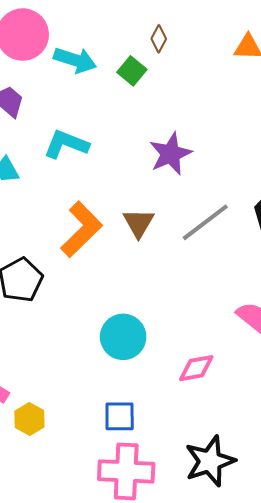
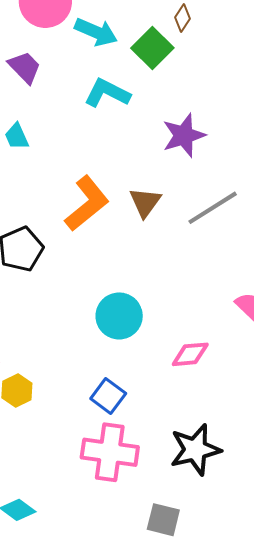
green square: (132, 71) -> (152, 48), size x1.4
cyan L-shape: (66, 144) -> (107, 93), moved
blue square: (120, 416) -> (108, 396), turned 32

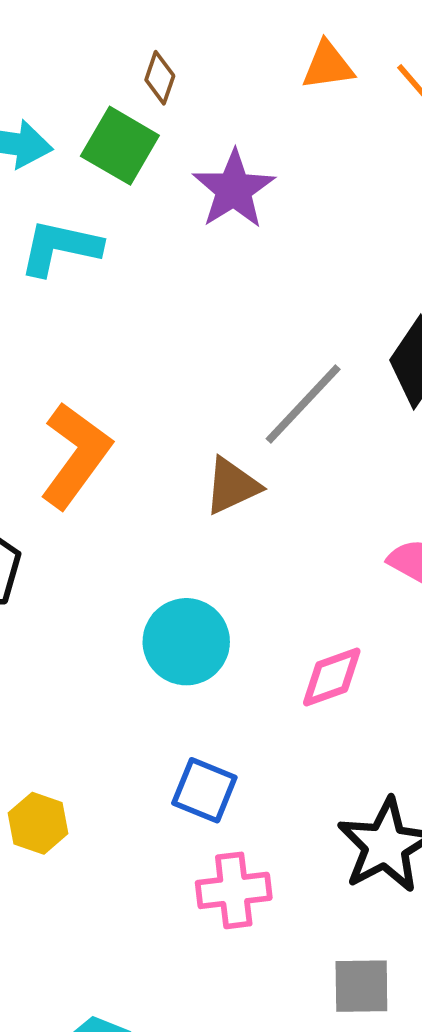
purple star: (184, 135) -> (234, 189), moved
brown triangle: (145, 202) -> (232, 486), moved, turned 44
pink cross: (110, 452) -> (234, 890), size x0.7

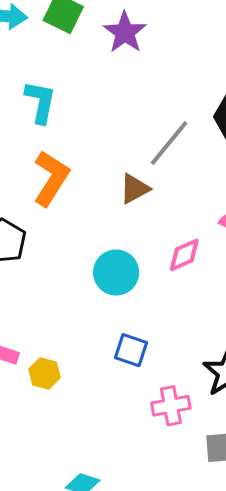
cyan L-shape: (60, 248) -> (40, 102), moved, turned 93
pink diamond: (332, 677) -> (184, 255), moved
pink cross: (234, 890) -> (171, 406), moved

